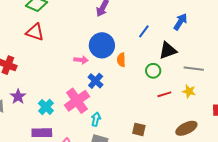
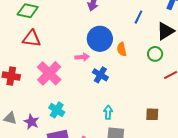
purple star: (18, 97) -> (31, 122), moved
pink cross: (77, 101) -> (49, 73), moved

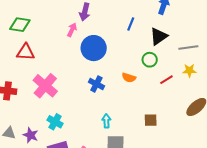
orange semicircle: (122, 49) -> (129, 78), moved, turned -56
pink arrow: (82, 57) -> (72, 30), moved, turned -56

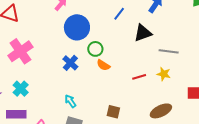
green circle: (150, 60) -> (95, 49), moved
cyan arrow: (106, 121) -> (70, 101), turned -48

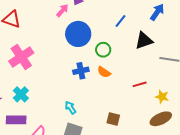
green circle: (95, 49) -> (103, 50), moved
blue cross: (70, 63) -> (81, 71), moved, turned 35
yellow star: (164, 74) -> (162, 97), moved

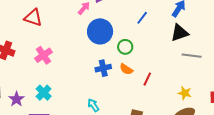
black triangle: (144, 41) -> (180, 33), moved
pink cross: (21, 57) -> (43, 55), size x0.7
red line: (140, 84) -> (147, 79), moved, turned -48

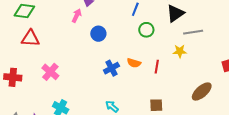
blue circle: (100, 31) -> (98, 34), size x0.6
green circle: (125, 47) -> (146, 30), moved
yellow star: (185, 93) -> (180, 51), moved

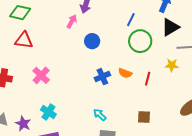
green circle: (146, 30) -> (140, 41), size x1.5

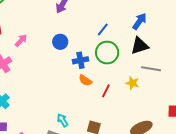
pink arrow: (72, 21) -> (21, 40), moved
blue cross: (102, 77) -> (80, 60), moved
cyan arrow: (100, 115) -> (63, 120), moved

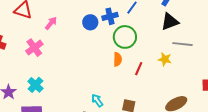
green circle: (107, 53) -> (125, 37), moved
blue cross: (80, 60) -> (110, 16), moved
orange semicircle: (85, 80) -> (118, 59), turned -120

